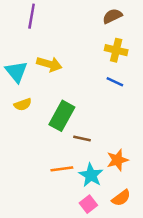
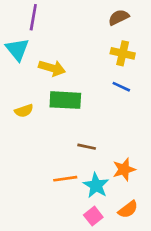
cyan triangle: (16, 72) -> (17, 49), moved
green rectangle: (62, 116) -> (65, 100), moved, turned 64

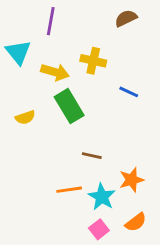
purple line: (33, 17) -> (51, 21), moved
yellow cross: (123, 53) -> (93, 61), moved
green rectangle: (65, 100) -> (69, 106), turned 56

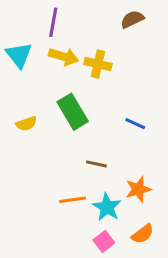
yellow arrow: (55, 72) -> (64, 57), moved
blue line: (129, 92) -> (135, 124), moved

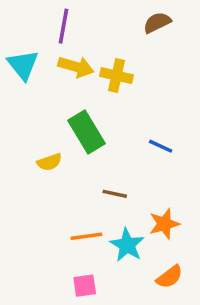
yellow semicircle: (26, 124) -> (49, 162), moved
pink square: (104, 241) -> (85, 286), moved, turned 30

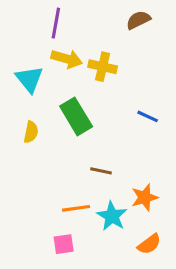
cyan triangle: (23, 65) -> (29, 79), moved
blue line: (161, 146) -> (148, 116), moved
yellow semicircle: (49, 162) -> (31, 132), moved, turned -60
pink square: (85, 286) -> (64, 244), moved

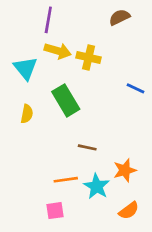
blue line: (148, 116) -> (136, 88), moved

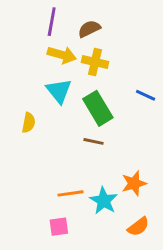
brown semicircle: (119, 17) -> (89, 29), moved
cyan triangle: (25, 68) -> (59, 91), moved
green rectangle: (66, 100) -> (98, 108), moved
brown line: (87, 147) -> (94, 141), moved

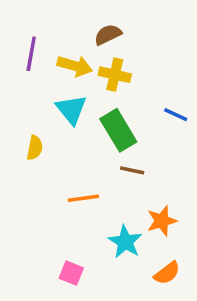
purple line: (52, 22) -> (31, 54), moved
brown line: (94, 141) -> (132, 170), moved
orange line: (70, 193) -> (83, 198), moved
pink square: (59, 227) -> (71, 273), turned 30

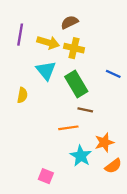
orange line: (83, 198) -> (68, 128), moved
orange semicircle: (167, 273) -> (113, 166), moved

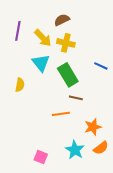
yellow arrow: (48, 42) -> (43, 38), turned 30
cyan star: (81, 156) -> (75, 150), moved

